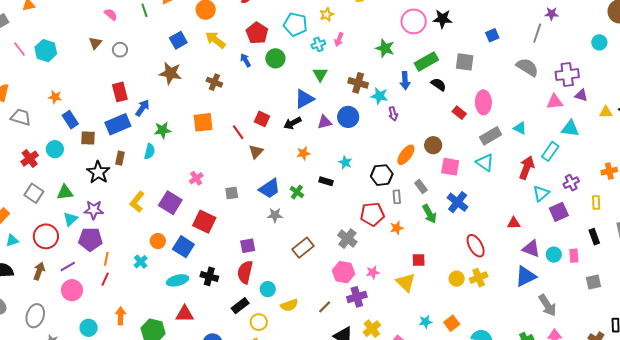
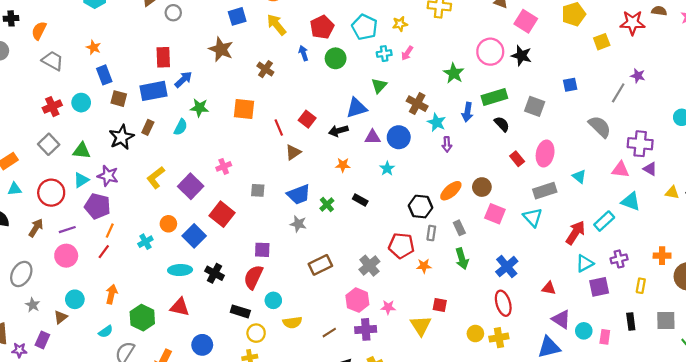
cyan triangle: (520, 128) -> (579, 176), moved
cyan star: (345, 162) -> (387, 169), moved
blue cross: (458, 202) -> (507, 267), moved
black rectangle: (240, 306) -> (240, 311), turned 42

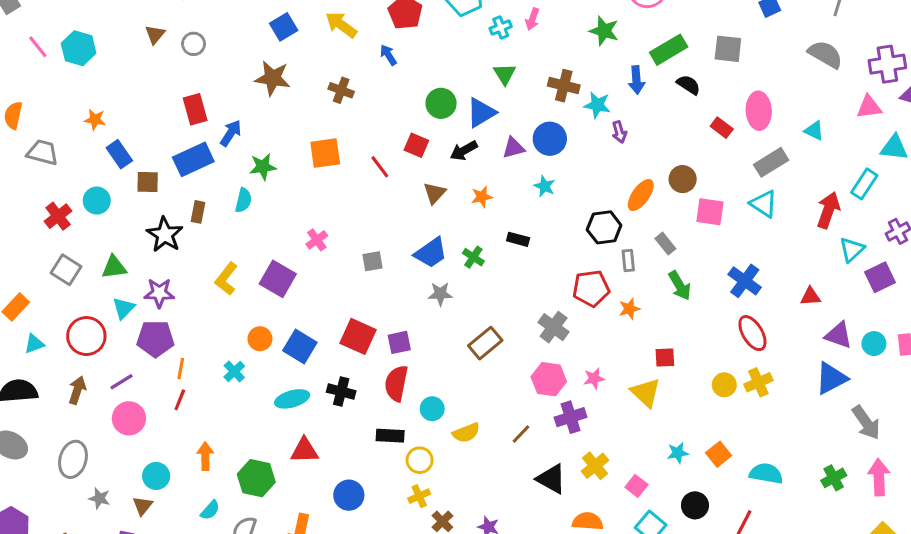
green circle: (336, 58) -> (441, 103), moved
brown triangle: (293, 152) -> (435, 193), moved
red square: (222, 214) -> (358, 336), moved

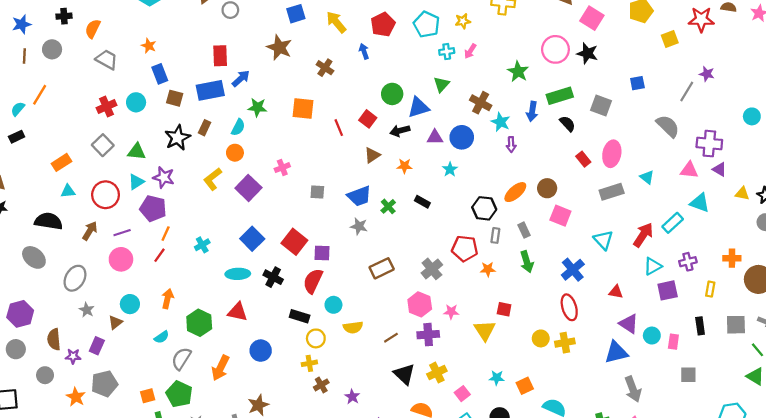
cyan triangle: (764, 204) -> (603, 240), moved
orange circle: (260, 339) -> (235, 153), moved

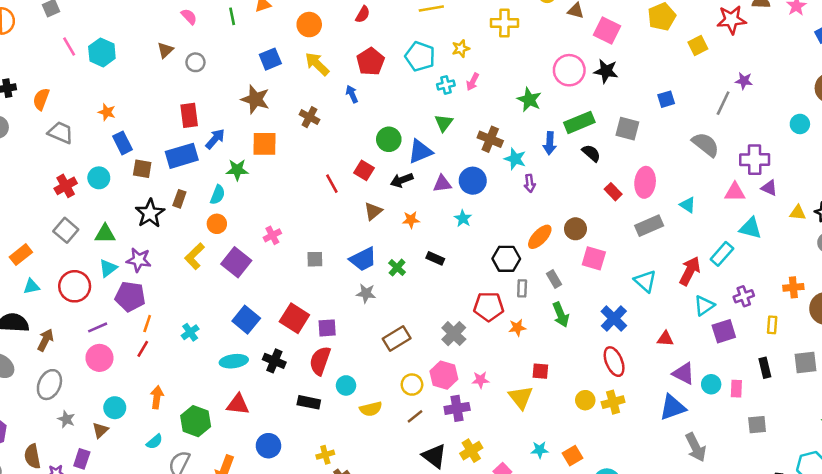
orange square: (303, 109) -> (264, 144), moved
brown arrow: (90, 231) -> (45, 340), moved
yellow circle: (316, 338) -> (412, 385), moved

